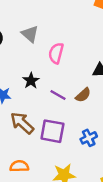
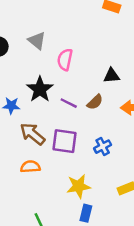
black star: (31, 81) -> (40, 89), size x1.5
orange semicircle: (19, 166) -> (30, 167), moved

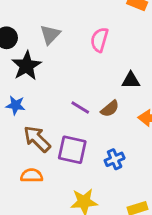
gray triangle: (37, 41) -> (50, 35), turned 30
pink semicircle: (65, 60) -> (99, 40), moved
black star: (40, 89) -> (26, 66), moved

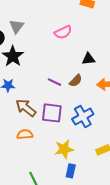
gray triangle: (50, 35) -> (17, 26), moved
pink semicircle: (99, 40) -> (63, 32), turned -126
blue cross: (115, 159) -> (83, 117), size x1.5

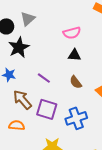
black triangle: (88, 59) -> (74, 55), moved
brown semicircle: (76, 81) -> (76, 82), turned 88
purple line: (54, 82) -> (44, 78), moved

